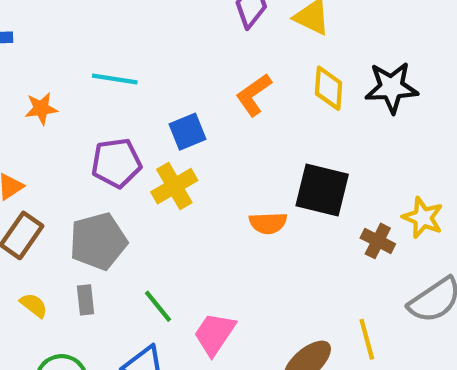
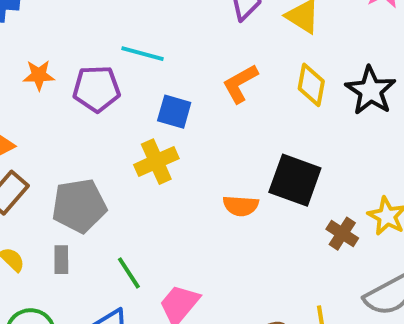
cyan line: (115, 79) -> (142, 54), moved
black star: (392, 87) -> (371, 91), turned 30
blue square: (188, 132) -> (174, 112), turned 32
purple pentagon: (116, 163) -> (96, 89), moved

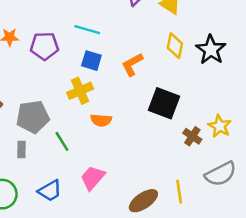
cyan line: (142, 54) -> (87, 30), moved
orange L-shape: (240, 84) -> (132, 65), moved
orange semicircle: (241, 206) -> (101, 120), moved
green line: (129, 273) -> (62, 141), moved

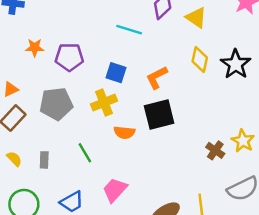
cyan line: (87, 30) -> (129, 30), moved
black square: (164, 103) -> (159, 114), moved, turned -36
gray pentagon: (33, 117) -> (56, 104), moved

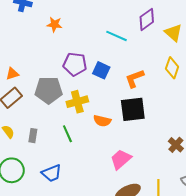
orange star: (35, 47) -> (54, 24), moved
purple pentagon: (69, 57) -> (75, 64), moved
yellow cross: (104, 103) -> (77, 102), moved
pink trapezoid: (115, 190) -> (121, 159), moved

